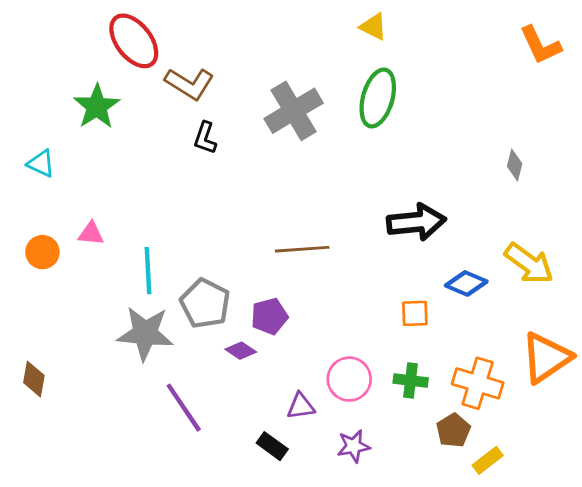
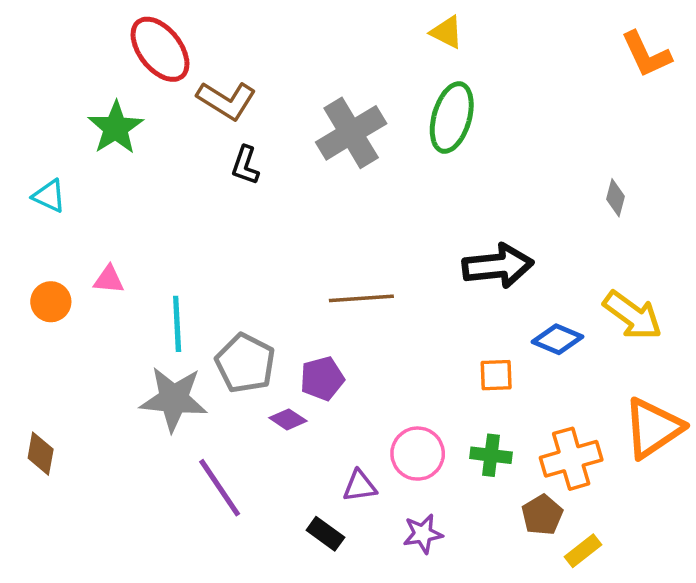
orange cross: (478, 383) -> (571, 459), turned -33

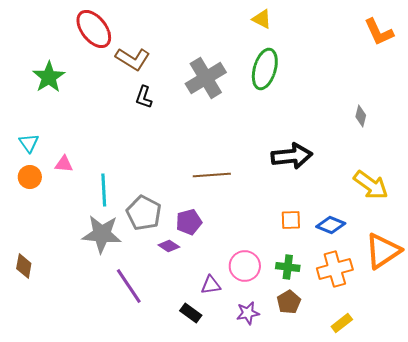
green star: (116, 128) -> (49, 77), moved
cyan triangle: (49, 196) -> (29, 143), moved, turned 30
blue diamond: (557, 339) -> (331, 225), moved
brown pentagon: (542, 515) -> (289, 302), moved

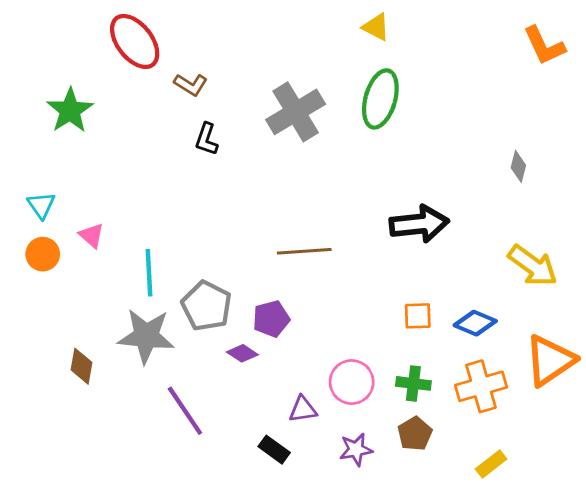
brown L-shape: (133, 59) -> (191, 85), size x0.7
pink triangle: (64, 164) -> (92, 235), turned 36
brown diamond: (24, 266) -> (81, 366), moved

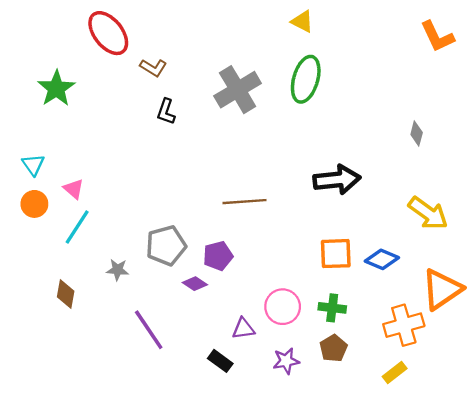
cyan line: (149, 273) -> (77, 227), moved, turned 36
gray pentagon: (206, 306) -> (166, 245), turned 30
orange square: (418, 316) -> (336, 254), size x1.4
gray star: (146, 336) -> (118, 270), size x0.5
orange cross: (481, 386) -> (404, 325), moved

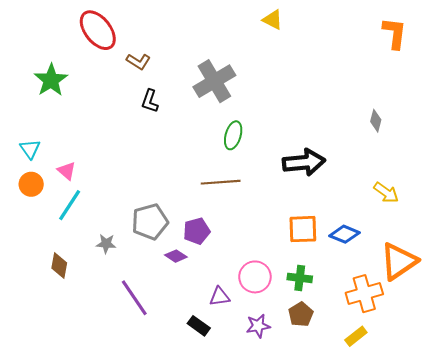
orange L-shape: (437, 37) -> (394, 33), turned -148
green ellipse: (306, 79) -> (233, 135), moved, size x0.7
yellow arrow: (428, 213) -> (386, 193), size x0.7

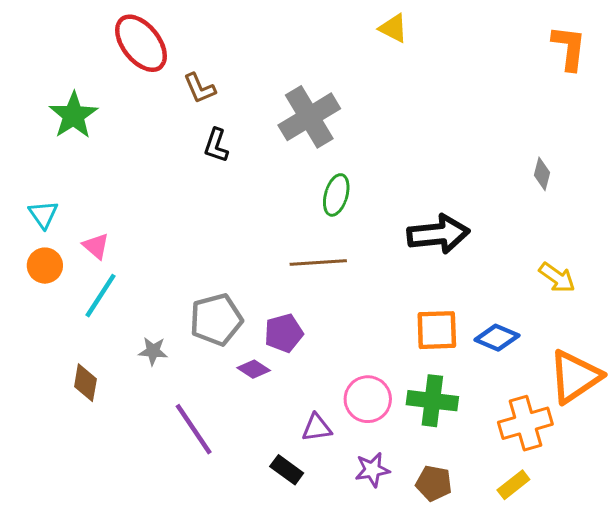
brown L-shape: (138, 61) -> (200, 88), turned 35
green cross: (300, 278) -> (432, 401), size x1.4
brown pentagon: (301, 314) -> (434, 483), moved, turned -30

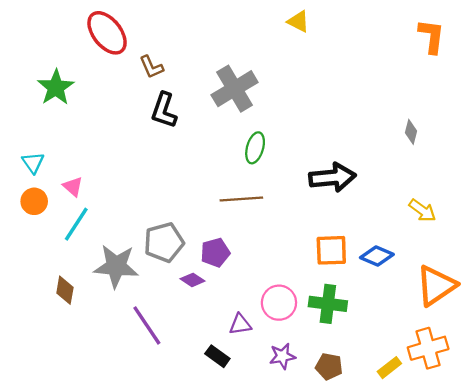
black L-shape: (216, 145) -> (164, 110), size x1.4
gray star: (153, 351) -> (116, 266), size x2.0
orange cross: (525, 423) -> (428, 348), moved

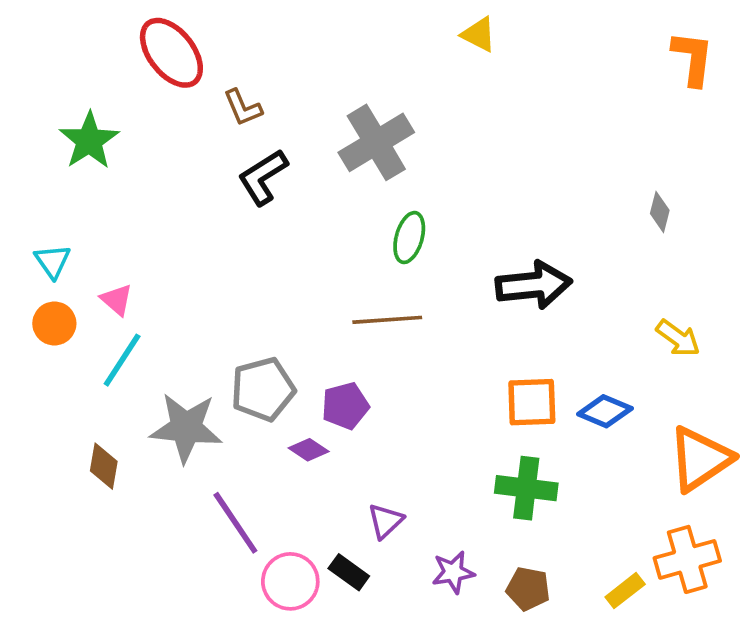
black L-shape: (164, 110) -> (263, 177), turned 39
pink circle: (279, 303) -> (290, 581), moved
purple triangle: (240, 324) -> (385, 521), turned -35

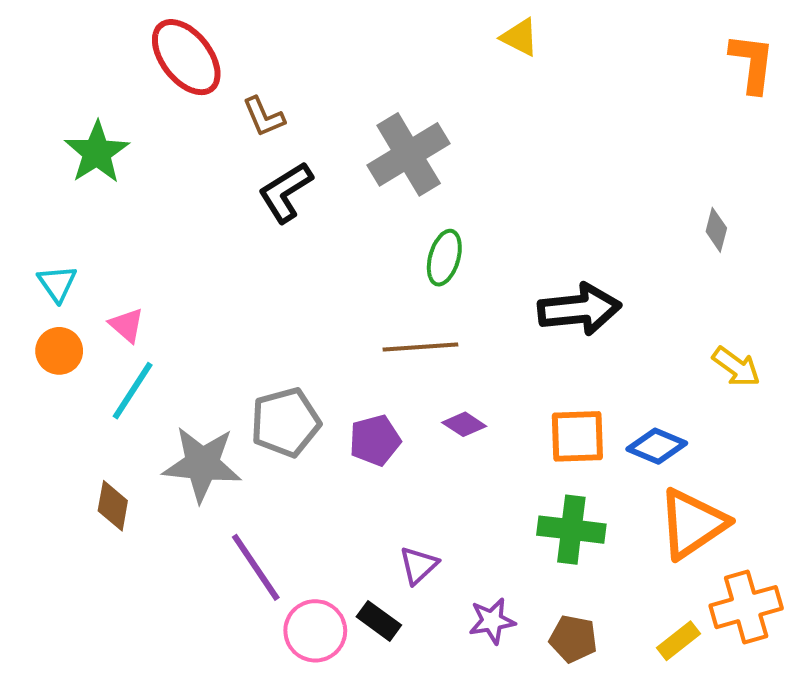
purple diamond: (309, 450) -> (464, 424), moved
orange triangle: (700, 459) -> (692, 524), moved

